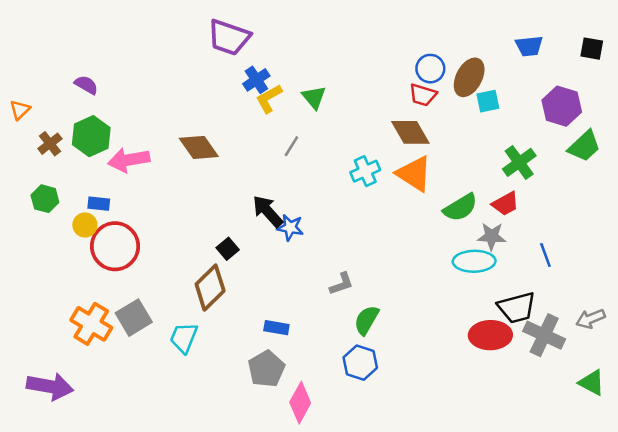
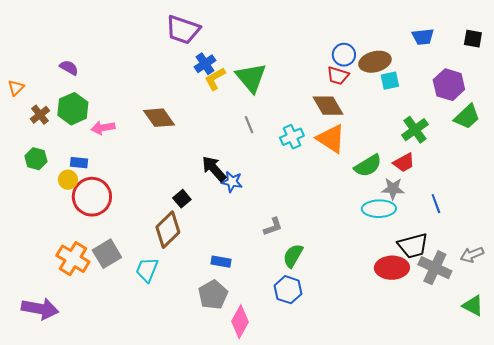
brown ellipse: (469, 77) -> (375, 62), turned 48
green triangle: (314, 97) -> (251, 78), size x1.6
gray line: (291, 146) -> (249, 125), moved, turned -54
pink arrow: (129, 160) -> (103, 128), size x0.7

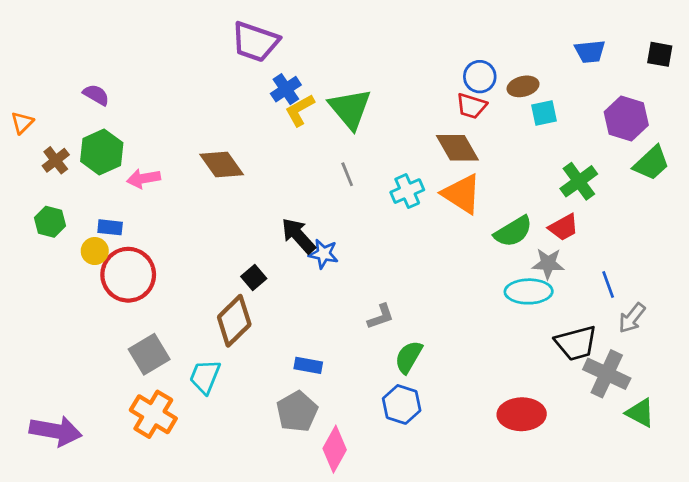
brown ellipse: (375, 62) -> (523, 86), size x0.7
gray arrow: (472, 255) -> (632, 318), moved, turned -30
orange cross: (73, 259) -> (153, 414), moved
red ellipse: (392, 268) -> (522, 414), moved
green triangle: (473, 306) -> (640, 413), moved

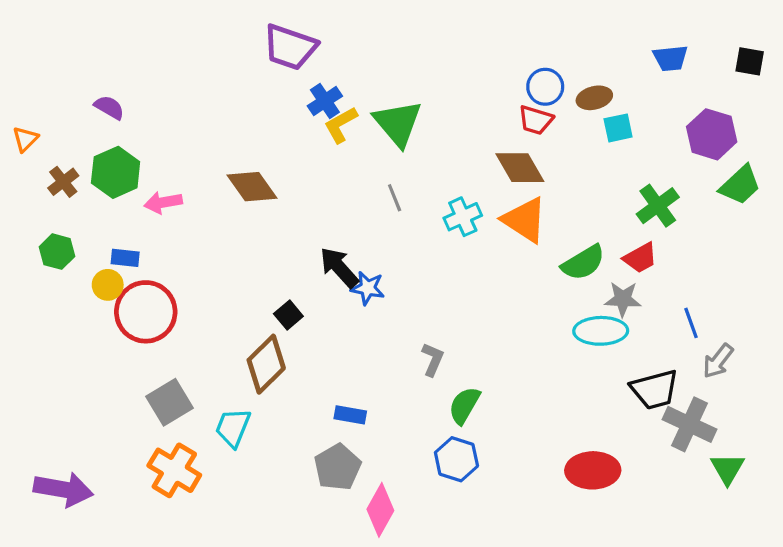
gray L-shape: (381, 317) -> (433, 359), turned -48
green triangle: (640, 413) -> (727, 469), turned 32

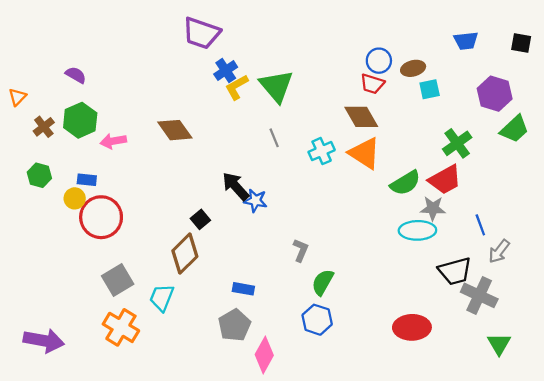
red trapezoid: (640, 258) -> (445, 180), size x1.4
green triangle: (727, 469) -> (499, 344), moved

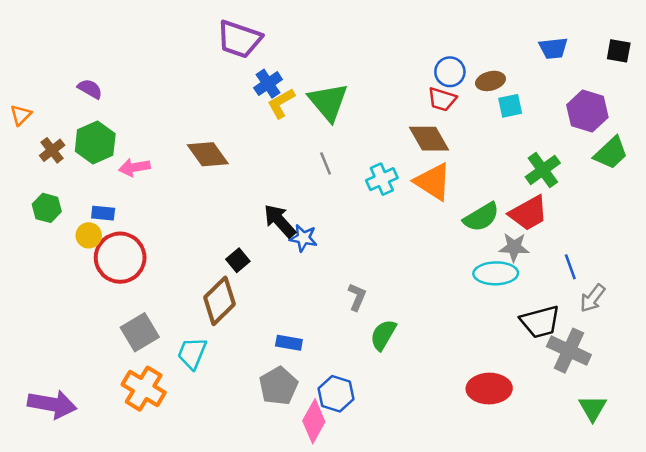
blue hexagon: (317, 320) -> (336, 394), moved

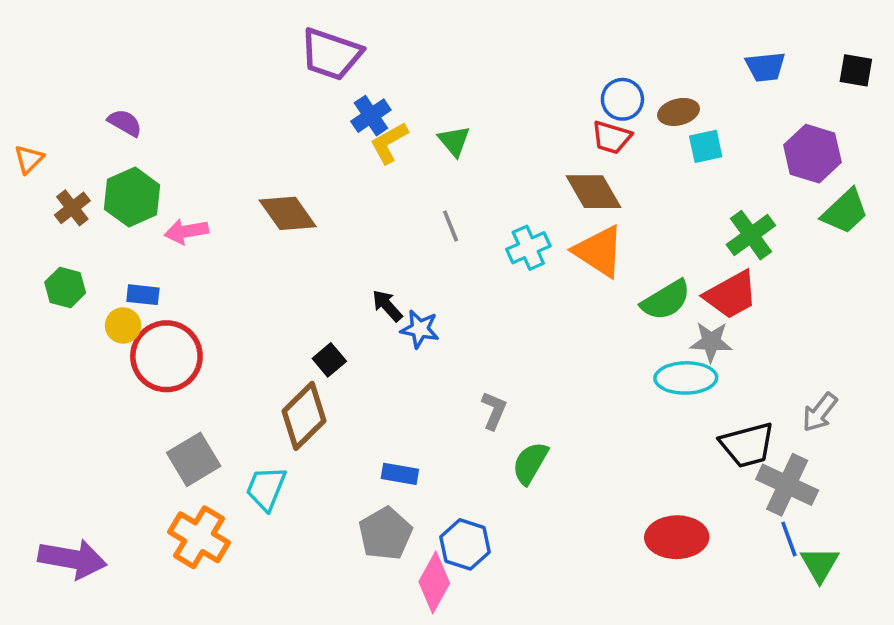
green triangle: (328, 102) -> (454, 141), size x0.6
black arrow: (280, 221) -> (387, 306), size x0.7
blue line: (570, 267) -> (789, 539), moved

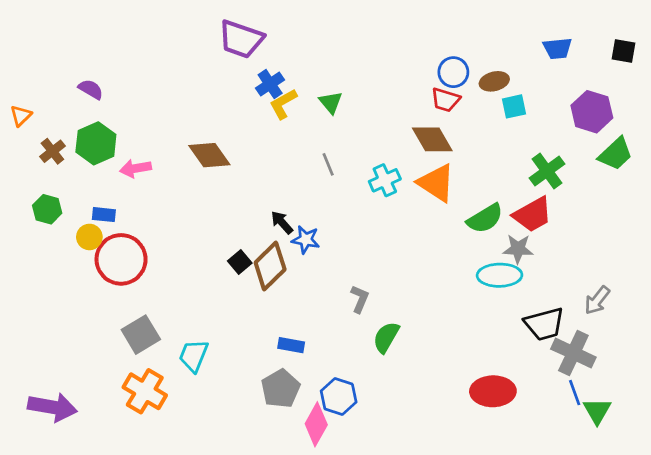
brown diamond: (304, 416) -> (270, 266), moved

